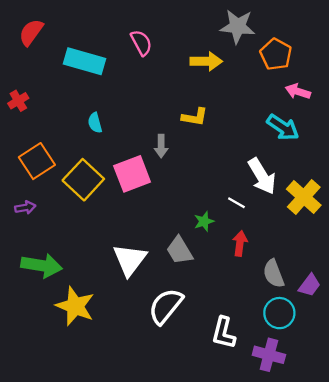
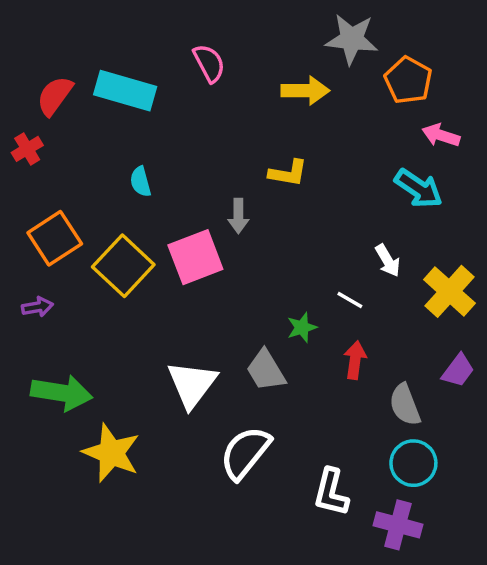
red semicircle: (31, 32) -> (55, 96), moved
white arrow: (262, 176) -> (388, 261), size x0.6
purple trapezoid: (310, 285) -> (458, 370), moved

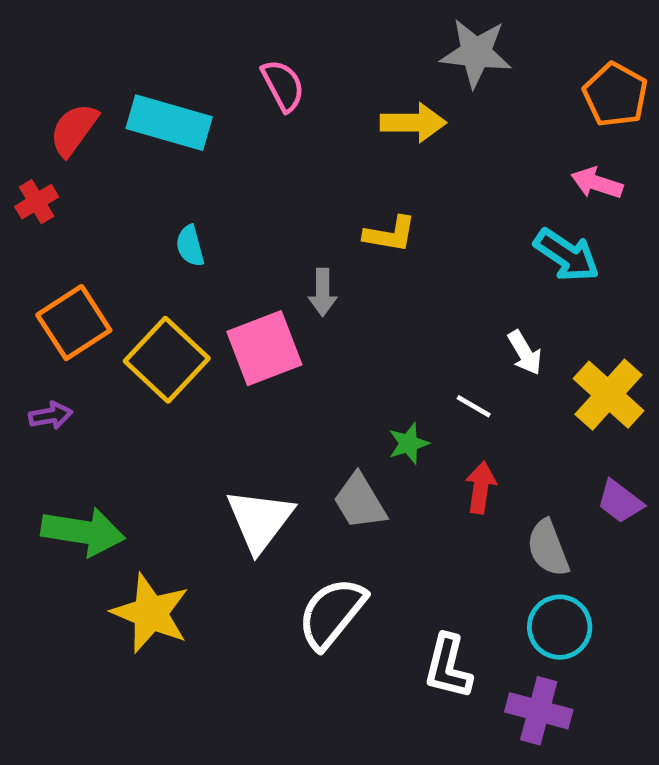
orange pentagon: (408, 80) -> (615, 95), moved
purple trapezoid: (458, 370) -> (620, 502), turned 90

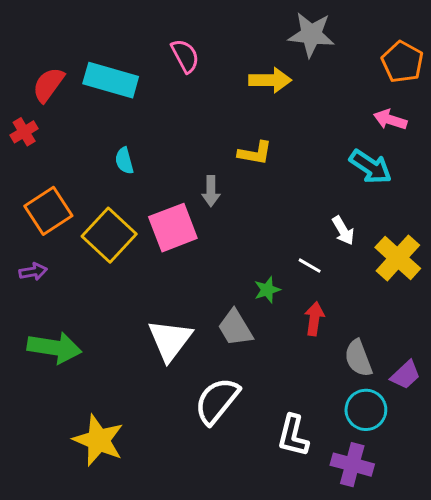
purple trapezoid: (620, 502) -> (405, 375), moved, turned -80
yellow star: (150, 613) -> (98, 440), moved

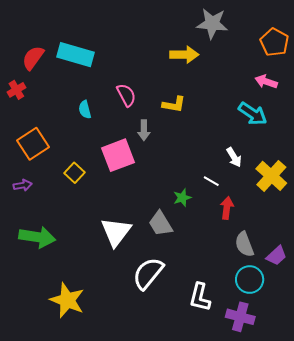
pink semicircle: (185, 56) -> (126, 95), moved
yellow square: (109, 235) -> (74, 173), moved, size x0.6
red arrow: (314, 319) -> (227, 208), moved

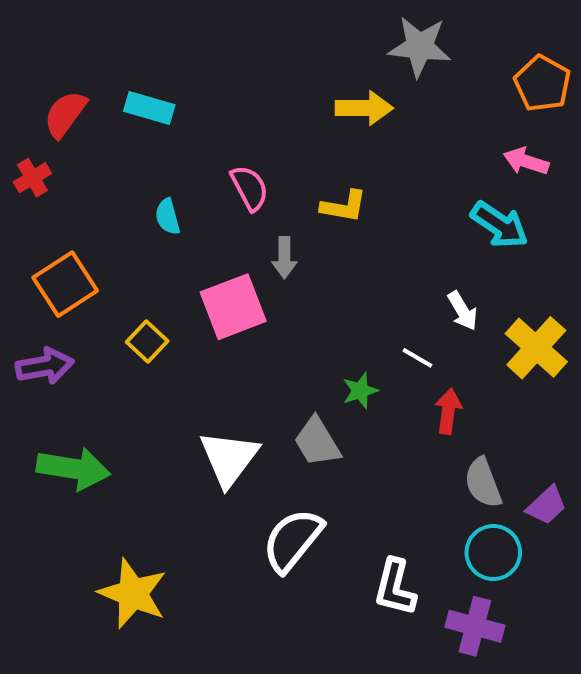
cyan rectangle: (76, 55) -> (149, 108), size x0.7
purple arrow: (23, 185) -> (45, 366), size x1.5

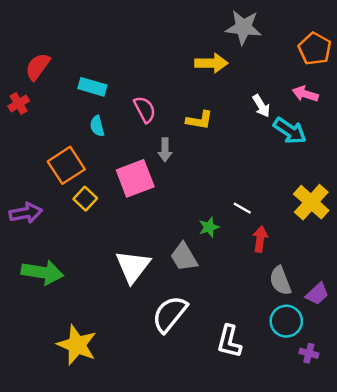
cyan rectangle: (149, 108) -> (92, 87), moved
orange square: (65, 284) -> (66, 165), moved
white arrow: (463, 311) -> (261, 106), moved
purple cross: (475, 626) -> (309, 353), moved, size x0.6

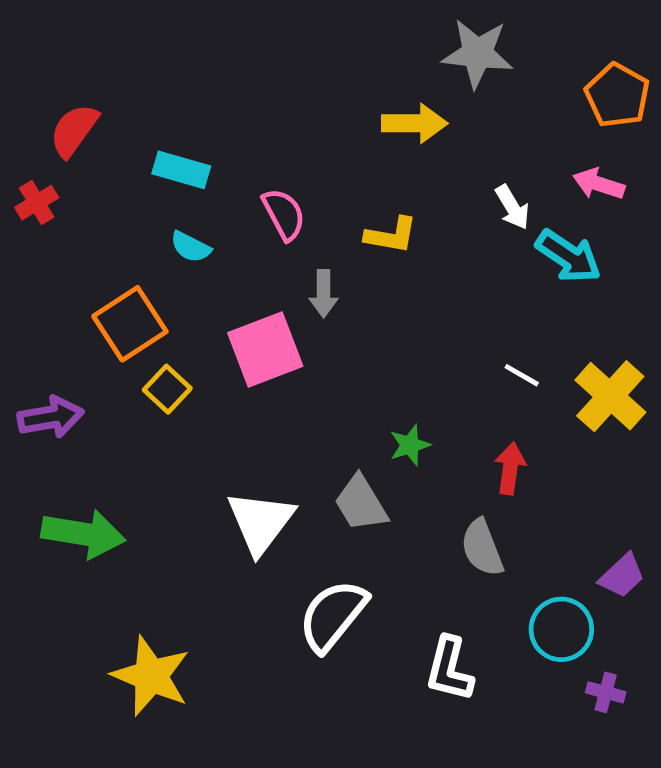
cyan semicircle: (97, 126) -> (191, 247), turned -48
white line: (242, 208) -> (522, 375), moved
gray semicircle: (280, 281) -> (482, 548), moved

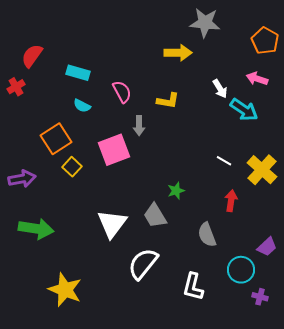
red arrow: (510, 468) -> (231, 201), moved

